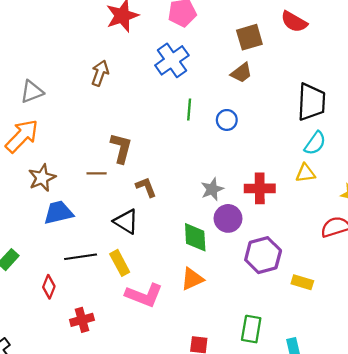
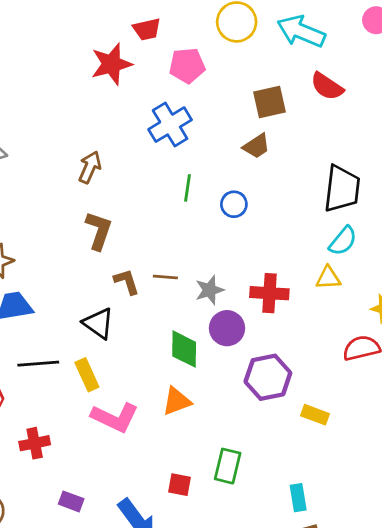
brown arrow: (100, 73) -> (90, 167), moved
brown line: (97, 173) -> (165, 277), moved
green rectangle: (251, 329) -> (228, 466), moved

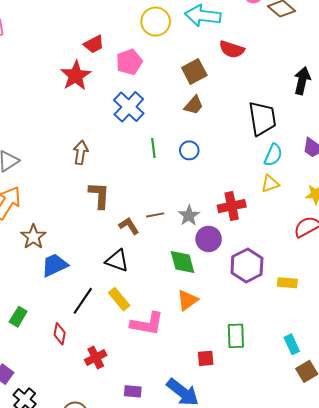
black line: (38, 364) -> (83, 301), turned -36

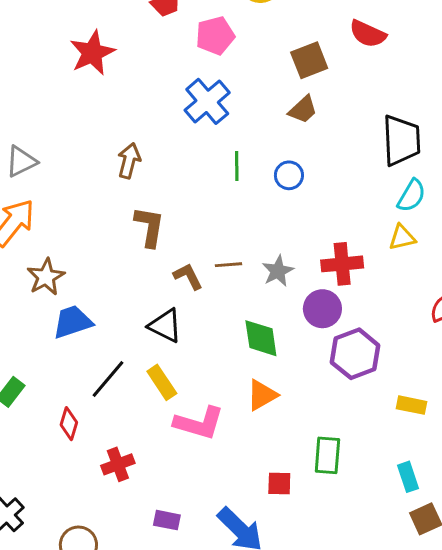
red star: (76, 76) -> (92, 53), moved
purple circle: (209, 239) -> (322, 309), moved
yellow rectangle: (287, 283) -> (412, 405), moved

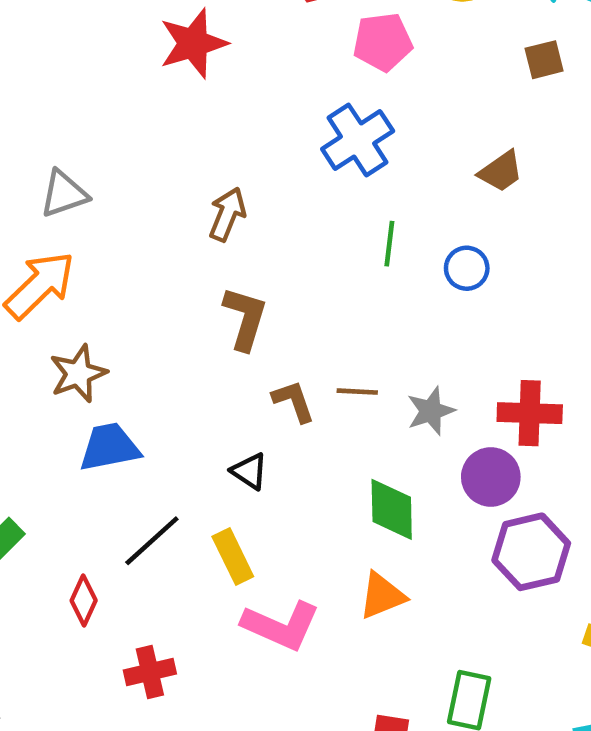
brown square: (309, 60) -> (544, 60), moved, size x0.7
black triangle: (165, 326) -> (249, 471), size x0.7

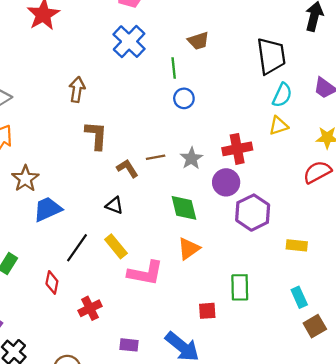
brown trapezoid: (501, 171) -> (198, 41), turned 30
green line: (389, 244) -> (174, 68), moved
blue circle: (467, 268) -> (184, 98), moved

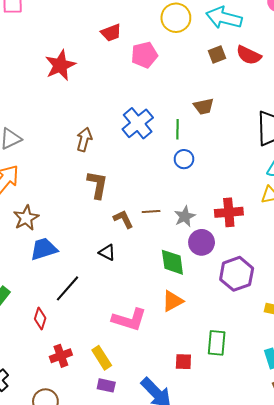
blue cross: (129, 42) -> (138, 123), moved
purple circle: (226, 182) -> (202, 242), moved
yellow rectangle: (116, 246) -> (102, 358), moved
red cross: (90, 308) -> (61, 356), moved

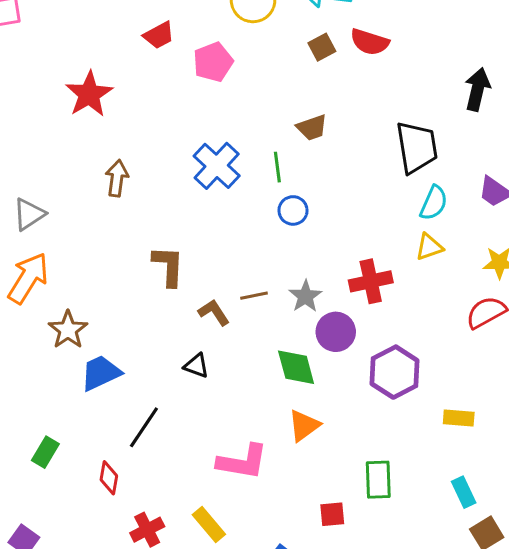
brown arrow: (84, 139) -> (117, 178), moved

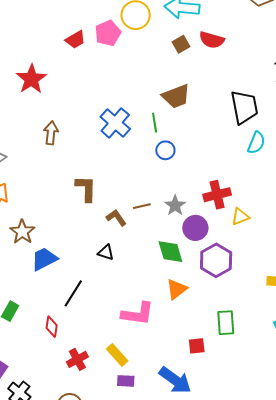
pink pentagon: (213, 62) -> (108, 33), moved
brown trapezoid: (312, 128) -> (176, 96), size x1.4
yellow triangle: (429, 247) -> (240, 217), moved
purple hexagon: (395, 372) -> (216, 260), moved

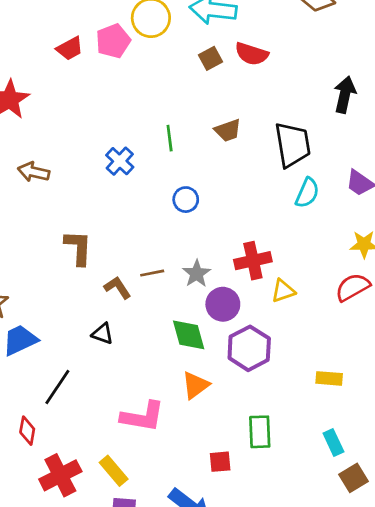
brown trapezoid: (176, 96) -> (228, 130), moved, size x0.7
blue cross: (115, 123) -> (120, 161), size x0.7
green line: (155, 123) -> (170, 138), moved
brown arrow: (51, 133) -> (34, 172), turned -85
red cross: (77, 359) -> (60, 475), size x1.4

